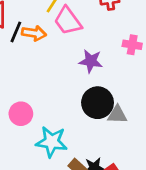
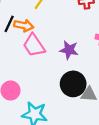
pink trapezoid: (68, 21) -> (34, 45), moved

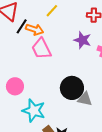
purple star: (69, 50) -> (82, 40), moved

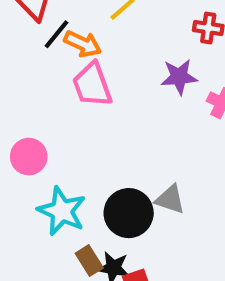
purple star: (82, 40) -> (179, 77), turned -30
black circle: (72, 88) -> (129, 213), moved

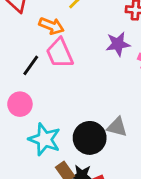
black line: (57, 34) -> (31, 65), moved

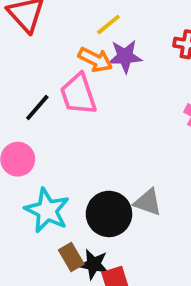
orange arrow: (51, 26) -> (95, 60), moved
purple star: (118, 44) -> (125, 56), moved

